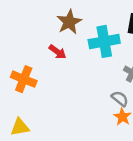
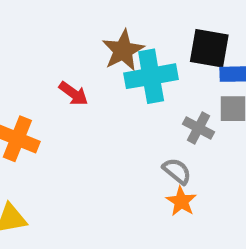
brown star: (69, 22) -> (123, 50), moved

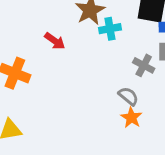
cyan cross: (151, 76) -> (110, 29), size x0.6

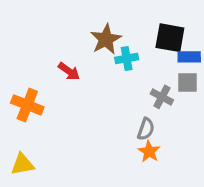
gray semicircle: (128, 96) -> (146, 129), turned 70

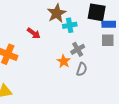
gray cross: (162, 97) -> (78, 49), moved, turned 32
orange star: (149, 151) -> (64, 61), moved

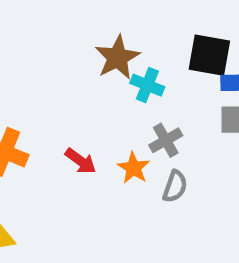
cyan cross: (70, 25) -> (147, 85), turned 32
red arrow: (34, 33) -> (81, 161), moved

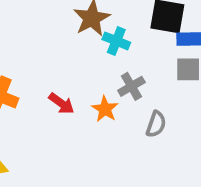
gray semicircle: (175, 186) -> (156, 124), moved

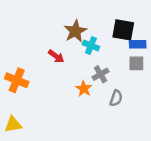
red arrow: (61, 103) -> (56, 56), moved

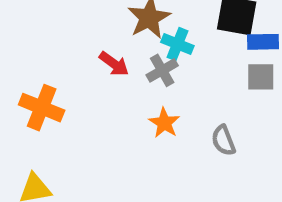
gray cross: (100, 74) -> (162, 70), moved
gray semicircle: (116, 98) -> (223, 140), turned 140

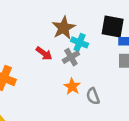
gray semicircle: (223, 140) -> (93, 96), moved

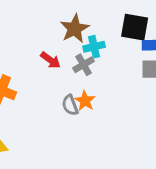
cyan cross: (80, 42) -> (94, 47), turned -35
gray semicircle: (93, 96) -> (70, 105), moved

